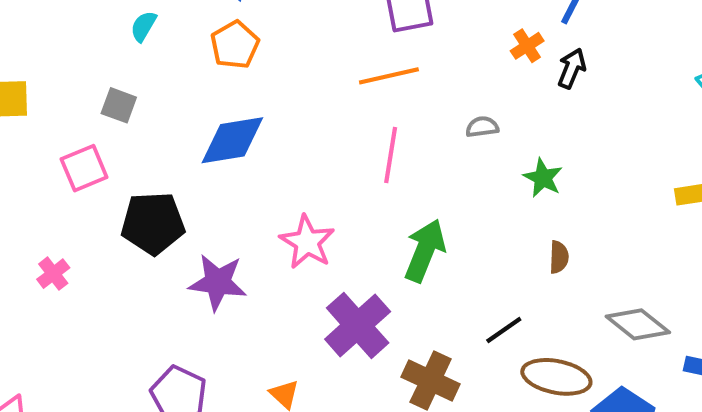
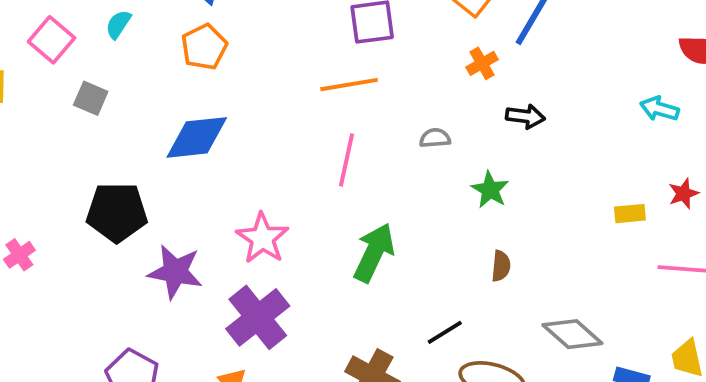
black arrow: (572, 68) -> (525, 116), moved, turned 72
pink square: (84, 168) -> (52, 40), moved, turned -30
purple cross: (358, 325) -> (258, 317), moved

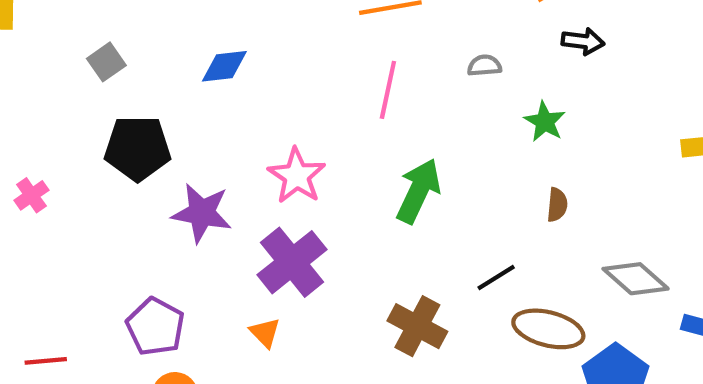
gray square: (91, 98) -> (106, 62), moved, turned 32
blue diamond: (197, 137) -> (224, 66), size x0.7

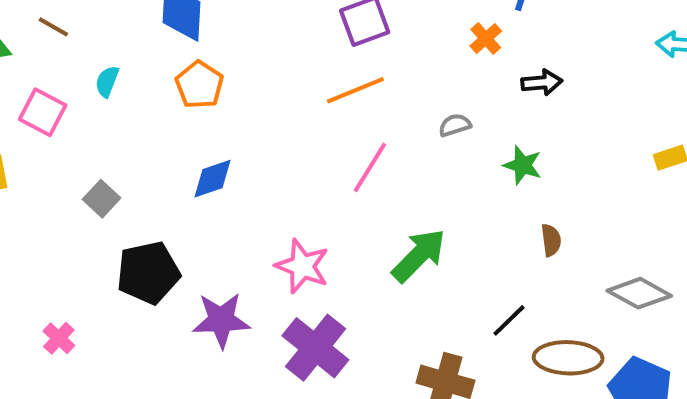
pink line: (388, 90) -> (370, 167), turned 32
green arrow: (418, 191) -> (419, 255), turned 32

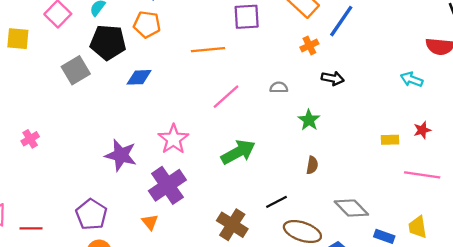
orange pentagon: (199, 85) -> (147, 24), turned 30
orange line: (355, 90) -> (208, 50), moved
gray square: (102, 199) -> (76, 70), size x1.4
black pentagon: (148, 273) -> (108, 42), moved

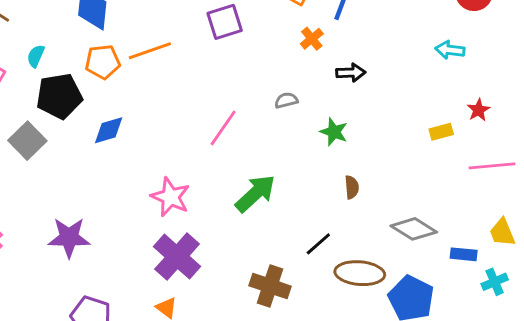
orange line: (208, 50) -> (150, 51), moved
purple star: (121, 155) -> (69, 238), moved

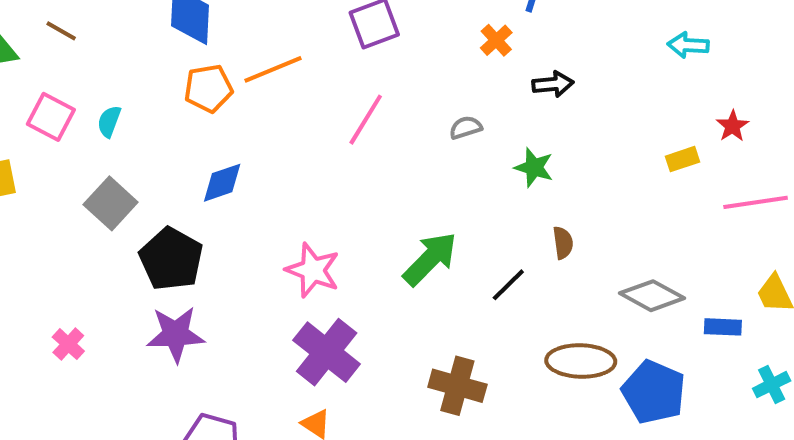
cyan semicircle: (36, 56) -> (109, 121), moved
black pentagon: (59, 96) -> (171, 259), moved, turned -30
pink line: (223, 128) -> (366, 120), moved
black line: (318, 244) -> (508, 285), moved
cyan cross: (495, 282) -> (772, 385), moved

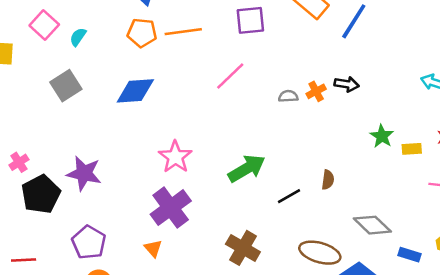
orange cross: (496, 40) -> (316, 91), moved
green star: (534, 167) -> (382, 136), moved
blue diamond: (222, 183) -> (135, 91), size x1.4
black pentagon: (171, 259) -> (41, 194), moved

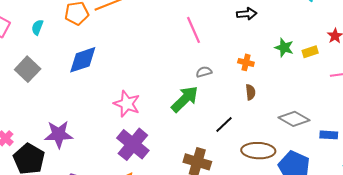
cyan semicircle: (78, 37) -> (37, 27), moved
pink line: (230, 76) -> (194, 30), moved, turned -56
orange cross: (316, 91) -> (246, 62), moved, turned -35
gray semicircle: (288, 96) -> (204, 72), moved
black line: (289, 196) -> (224, 124), moved

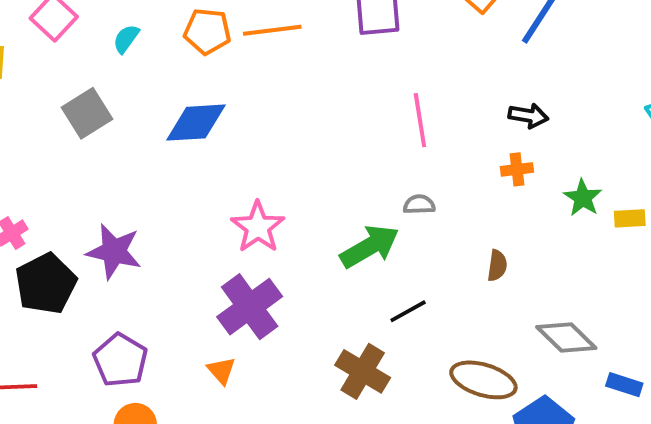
orange cross: (246, 62) -> (517, 169), moved, turned -35
black line: (224, 124) -> (408, 311), moved

